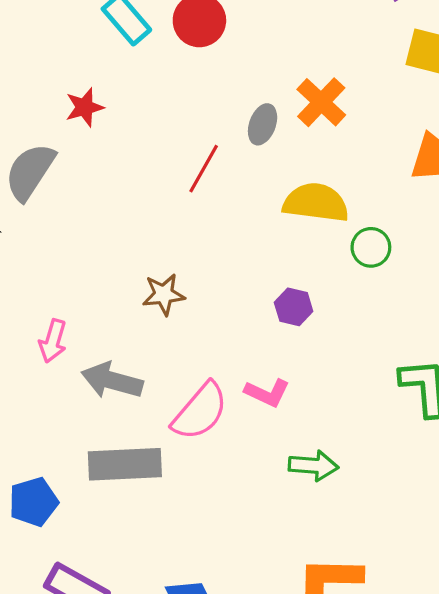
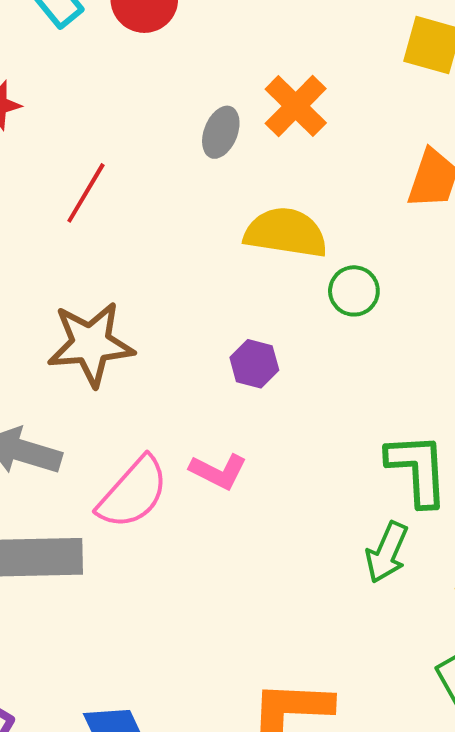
red line: (204, 169) -> (86, 193), moved
brown star: (164, 294) -> (91, 344), size x1.6
green arrow: (313, 466) -> (387, 552), moved, turned 108

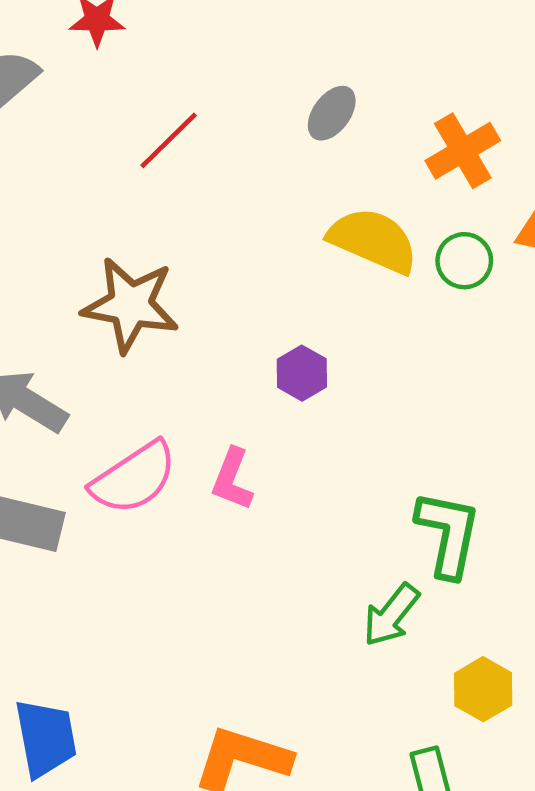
orange cross: (296, 106) -> (463, 151), moved
green circle: (354, 291) -> (464, 261), moved
pink L-shape: (218, 471) -> (232, 479), turned 70

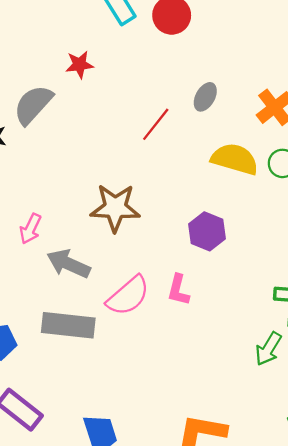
red line: (169, 140) -> (156, 124), moved
purple hexagon: (302, 373) -> (207, 231), size x1.4

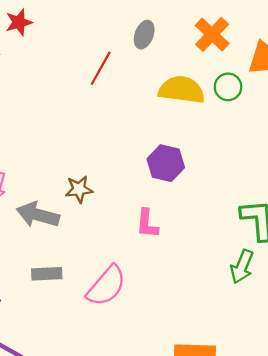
brown star: (115, 208) -> (79, 189), moved, size x0.6
pink semicircle: (128, 296) -> (106, 286), moved
gray rectangle: (68, 325) -> (47, 274), size x0.6

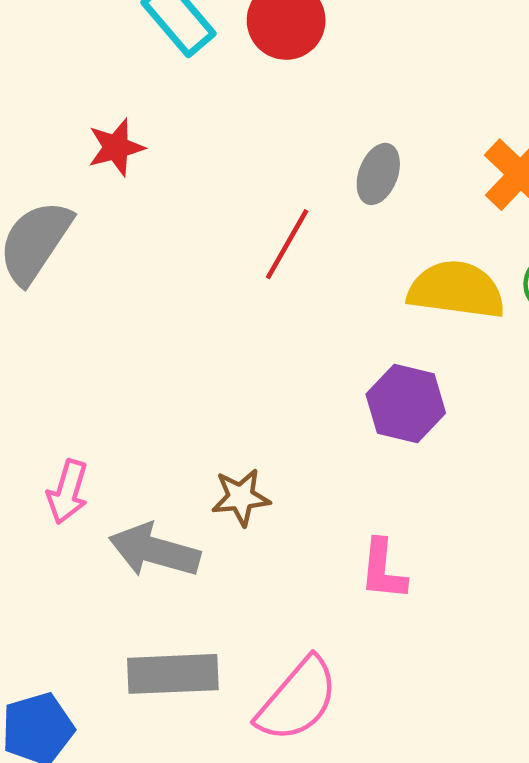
purple hexagon: (166, 163) -> (406, 404), moved
gray rectangle: (47, 274) -> (173, 674), size x1.4

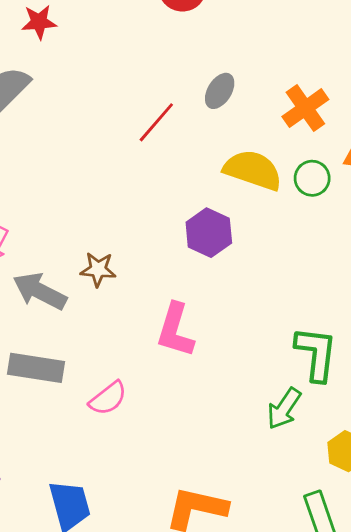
red star: (116, 147) -> (39, 22), moved
pink L-shape: (383, 570) -> (175, 330), size x1.4
pink semicircle: (297, 700) -> (108, 398), size x0.7

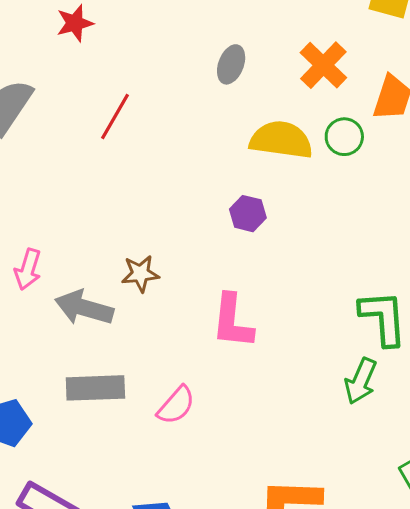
red star: (39, 22) -> (75, 23), moved
red line: (156, 122) -> (115, 116), moved
purple hexagon: (209, 233) -> (248, 214), size x0.7

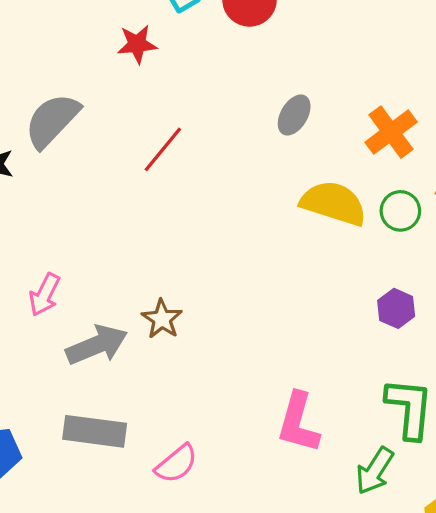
purple hexagon: (248, 214) -> (396, 308), moved
brown star: (140, 274) -> (162, 319), turned 30
gray arrow: (84, 308) -> (97, 345), turned 132
pink L-shape: (232, 321) -> (298, 423), moved

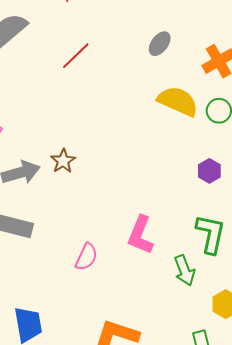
pink semicircle: (176, 464) -> (86, 257), moved, turned -32
green arrow: (375, 471) -> (184, 270), turned -60

